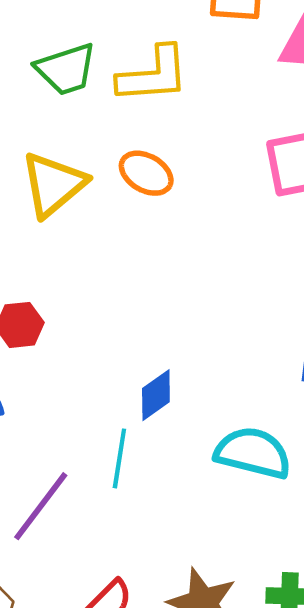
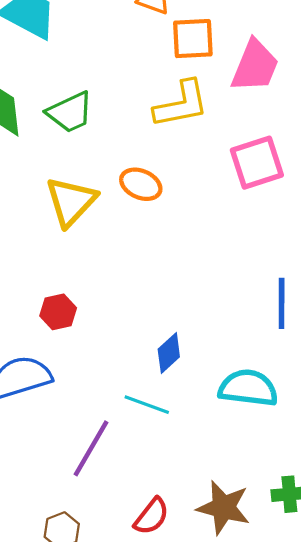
yellow L-shape: (153, 75) -> (181, 104), moved
cyan line: (119, 458) -> (147, 405), turned -72

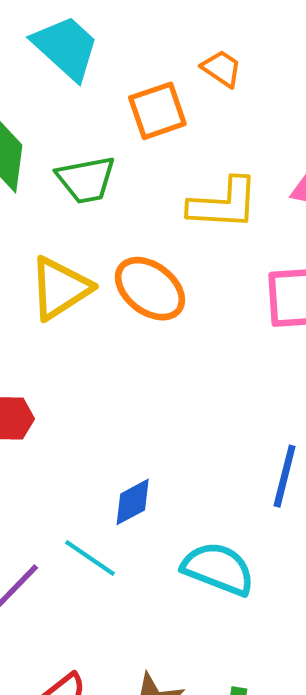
orange square: (193, 39) -> (157, 111), moved, turned -30
orange ellipse: (141, 184) -> (150, 289), size x1.4

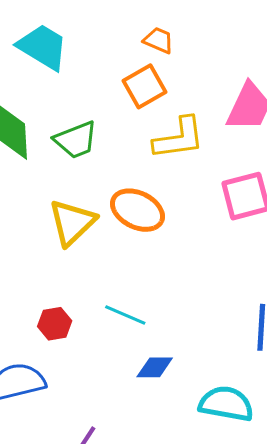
orange square: (157, 111) -> (145, 86), moved
blue diamond: (133, 502) -> (155, 367), turned 39
cyan line: (90, 558) -> (125, 315), moved

